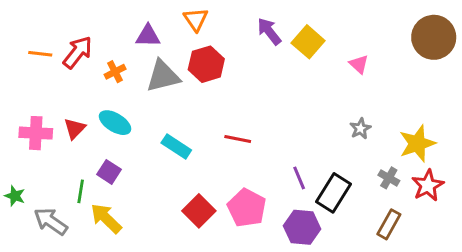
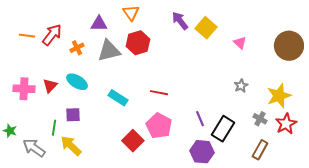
brown circle: (434, 37) -> (289, 46), moved
purple square: (109, 172) -> (73, 115), turned -35
pink pentagon: (247, 208) -> (159, 126), moved

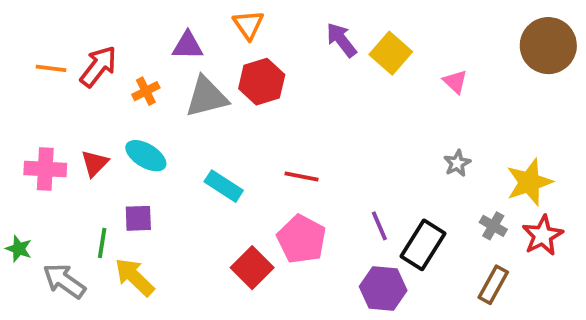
brown circle: (289, 46) -> (548, 46), moved

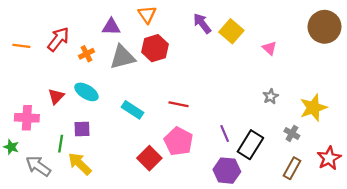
orange line: (51, 68) -> (21, 46), moved
pink cross: (45, 169) -> (27, 118), moved
red star: (543, 235) -> (329, 158), moved

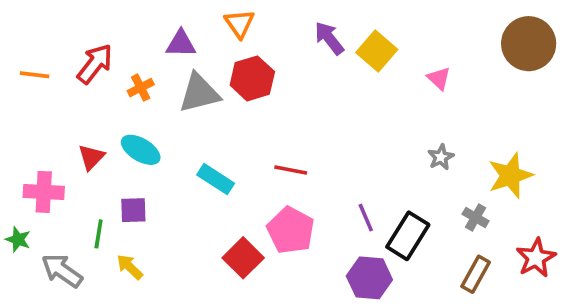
yellow arrow: (80, 164) -> (130, 267), size x0.7

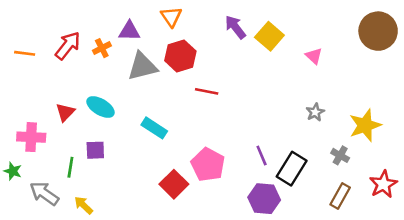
orange cross: (141, 88) -> (102, 48), moved
red line: (291, 170) -> (207, 91), moved
yellow arrow: (130, 267) -> (84, 205), moved

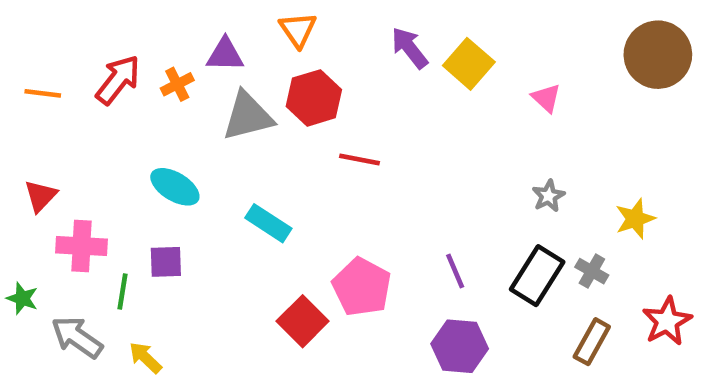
red triangle: (65, 112) -> (41, 196), moved
yellow star: (365, 125) -> (635, 219), size x0.7
pink cross: (31, 137) -> (82, 246), moved
black rectangle: (292, 169) -> (537, 276), moved

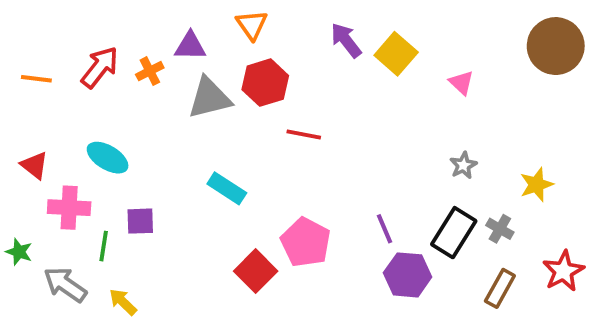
cyan ellipse: (175, 187) -> (108, 158), moved
red triangle: (41, 196) -> (34, 165), turned -36
purple hexagon: (460, 346) -> (408, 275), moved

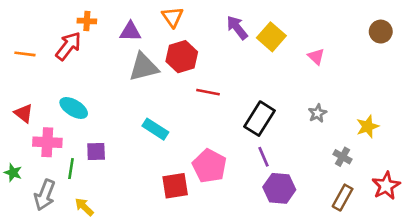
brown circle: (556, 46) -> (381, 32), size x0.6
orange cross: (150, 71) -> (87, 21), moved, turned 30
black rectangle: (454, 233) -> (259, 119), moved
red square: (256, 271) -> (175, 186), turned 36
gray arrow: (65, 285) -> (45, 195), turned -104

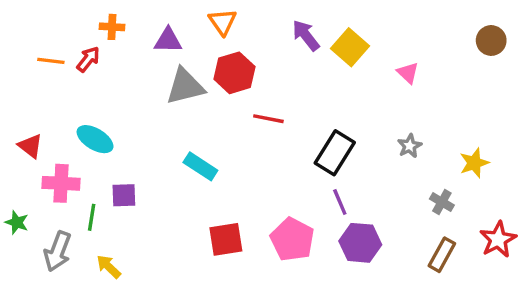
red arrow: (68, 46) -> (88, 59), size x0.7
orange line: (25, 54) -> (51, 61), moved
pink pentagon: (209, 166) -> (292, 239), moved

